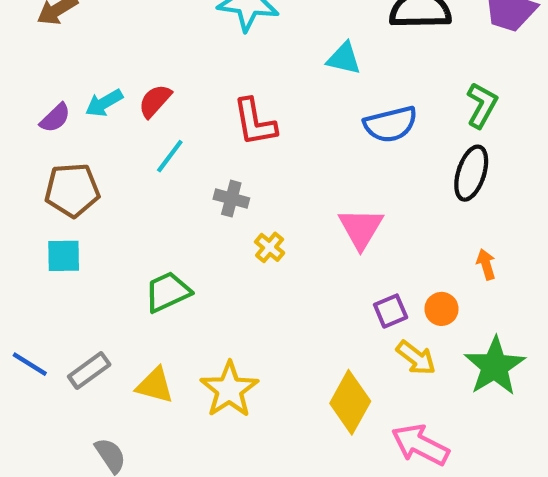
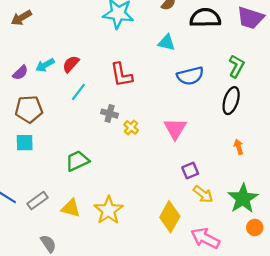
yellow cross: (270, 247) -> (131, 127), moved
orange circle: (441, 309) -> (255, 227), moved

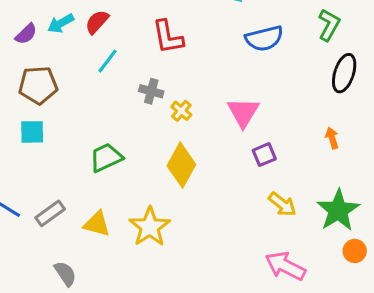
black ellipse: (231, 101) -> (344, 73), moved
purple square: (190, 170) -> (264, 155), moved
yellow diamond: (170, 217) -> (181, 165), moved

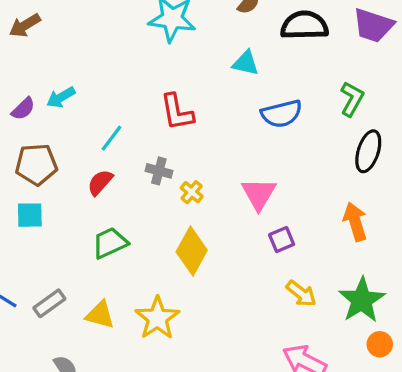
red semicircle: (97, 22) -> (100, 182), moved
orange arrow: (332, 138) -> (355, 222), size x1.6

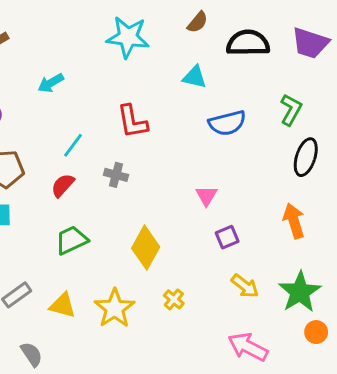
cyan arrow: (61, 97) -> (51, 83), moved
yellow cross: (192, 192) -> (174, 299), moved
pink triangle: (259, 194) -> (206, 196), size x0.7

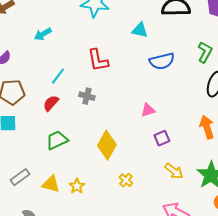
pink triangle: (206, 196) -> (148, 110), turned 42
yellow star: (115, 308) -> (77, 186), moved, size x0.6

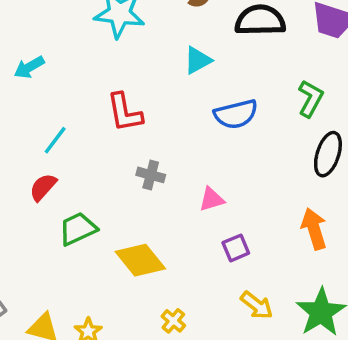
cyan triangle: (140, 30) -> (198, 60), turned -42
gray cross: (87, 96) -> (151, 175), moved
green trapezoid: (57, 140) -> (78, 229), moved
yellow diamond: (107, 145) -> (140, 260), turned -68

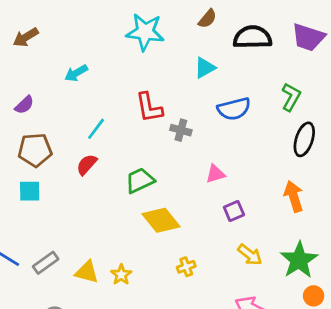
gray cross: (151, 175) -> (181, 130), moved
green trapezoid: (78, 229) -> (140, 180), moved
yellow cross: (173, 321) -> (186, 267), turned 30

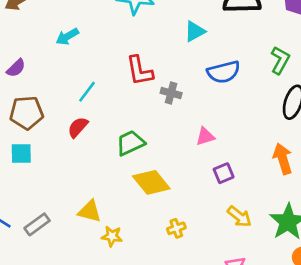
yellow triangle: (87, 272) -> (90, 211), moved
yellow star: (121, 275) -> (112, 236), turned -30

